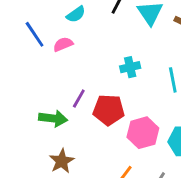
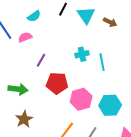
cyan cross: (130, 67) -> (82, 54), moved
purple line: (79, 98) -> (41, 60), moved

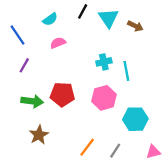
pink semicircle: (25, 37) -> (58, 43), moved
purple line: (41, 60) -> (24, 65), moved
red pentagon: (57, 83) -> (62, 94), moved
pink hexagon: (81, 99) -> (104, 98), moved

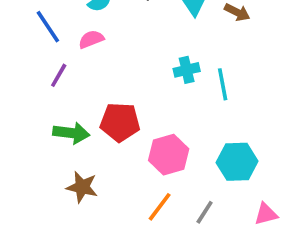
pink semicircle: (58, 43) -> (91, 39), moved
pink hexagon: (104, 98) -> (169, 155), moved
brown star: (39, 135) -> (82, 187), turned -30

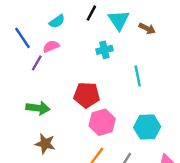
cyan cross: (187, 70) -> (104, 50), moved
purple line: (59, 75) -> (37, 63), moved
red pentagon: (120, 122) -> (87, 95), moved

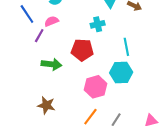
red pentagon: (87, 95) -> (82, 50), moved
green arrow: (38, 108) -> (52, 64), moved
cyan hexagon: (147, 127) -> (121, 72), moved

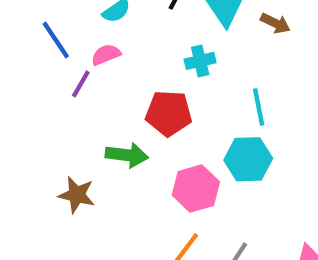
green arrow: (52, 64) -> (127, 155), moved
brown star: (46, 105) -> (77, 195), moved

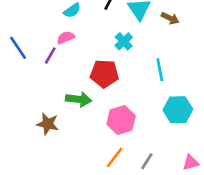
blue line: (56, 40) -> (18, 48), moved
cyan cross: (200, 61) -> (124, 41), turned -30
cyan hexagon: (248, 159) -> (178, 110), moved

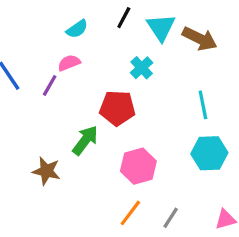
brown arrow: (170, 18) -> (200, 39), size x1.5
cyan line: (160, 70) -> (203, 105), moved
green arrow: (79, 99) -> (85, 140), turned -60

